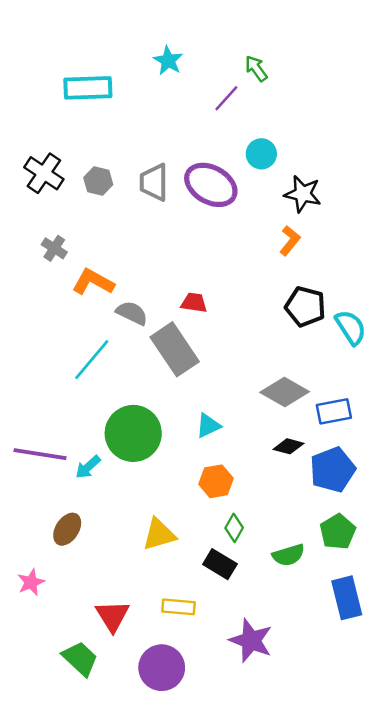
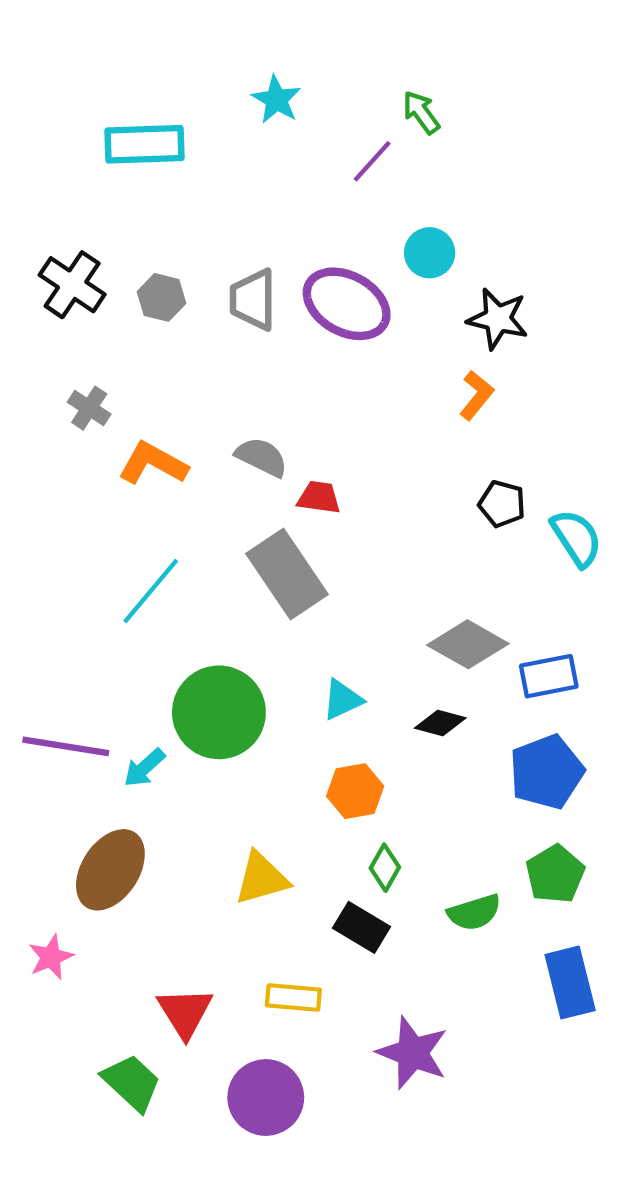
black pentagon: (305, 307) -> (502, 504), size x0.7
gray semicircle: (132, 313) -> (261, 457), moved
black diamond: (289, 446) -> (440, 723), moved
brown ellipse: (67, 529) -> (110, 870), size x1.5

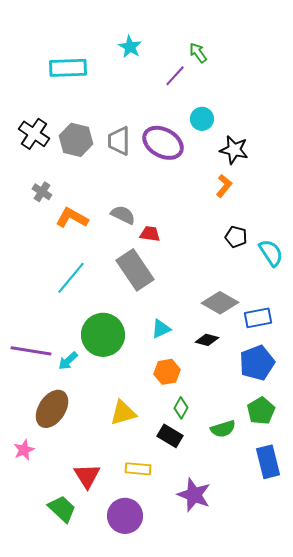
gray hexagon: (161, 297) -> (76, 140), size x1.5

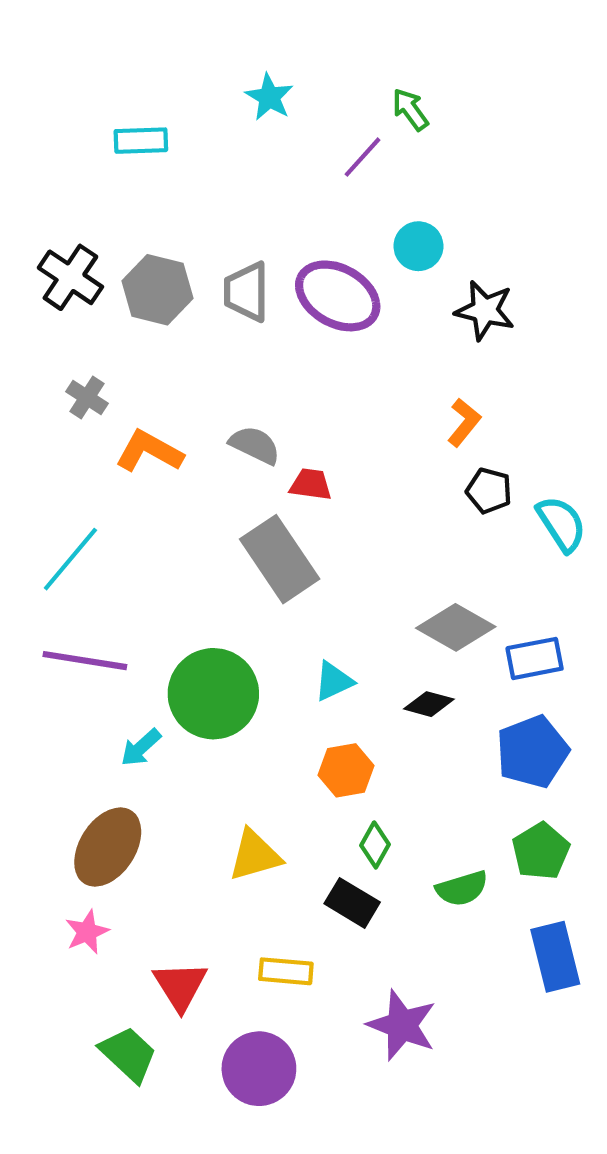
cyan rectangle: (68, 68) -> (141, 141), size x0.7
orange L-shape: (224, 186) -> (464, 422), moved
cyan line: (71, 278) -> (70, 559), moved
purple line: (31, 351) -> (85, 661), moved
pink star: (24, 450) -> (87, 932), moved

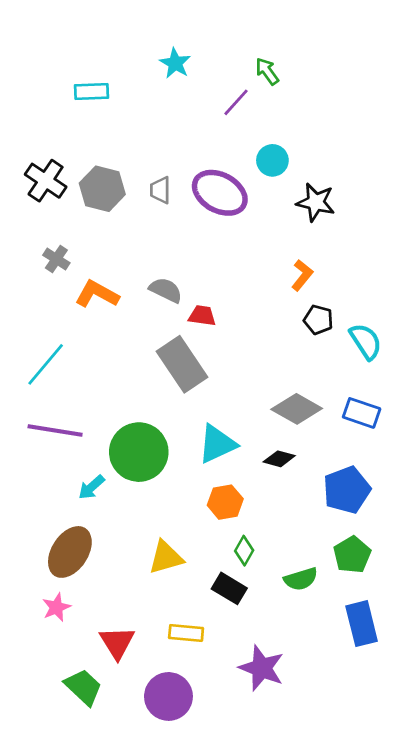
gray trapezoid: (247, 292) -> (160, 190), size x0.7
blue rectangle: (535, 658) -> (362, 413), moved, turned 30
cyan triangle: (334, 681) -> (217, 444), size x1.5

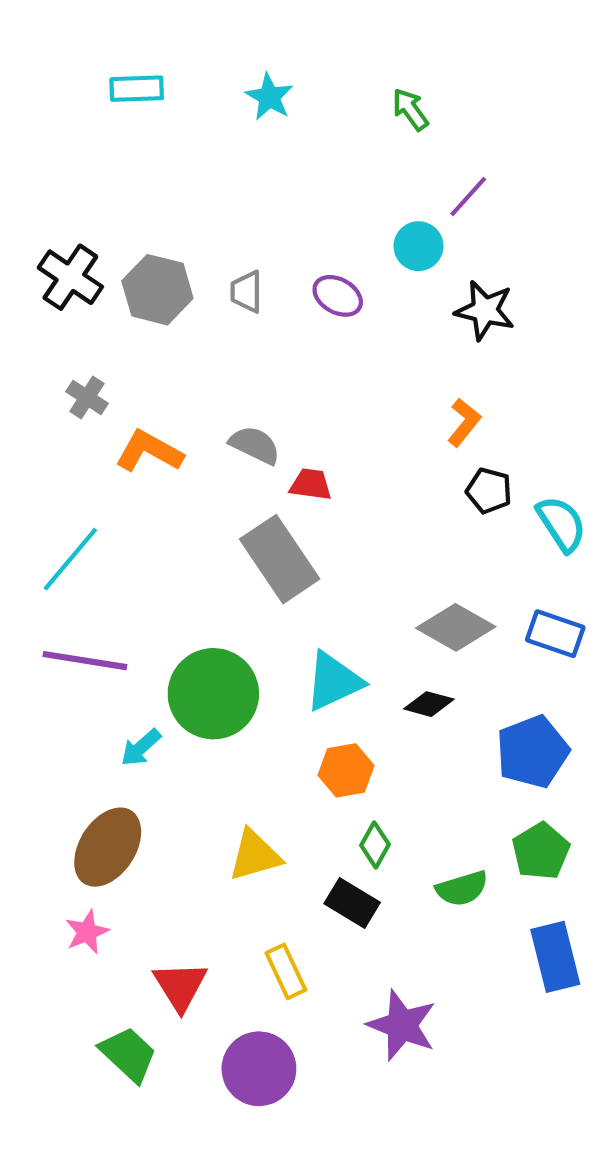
cyan rectangle: (92, 92) -> (137, 89), moved
purple line: (236, 102) -> (468, 196), moved
purple ellipse: (220, 193) -> (338, 296), size x0.6
yellow rectangle: (186, 633) -> (286, 971), turned 60

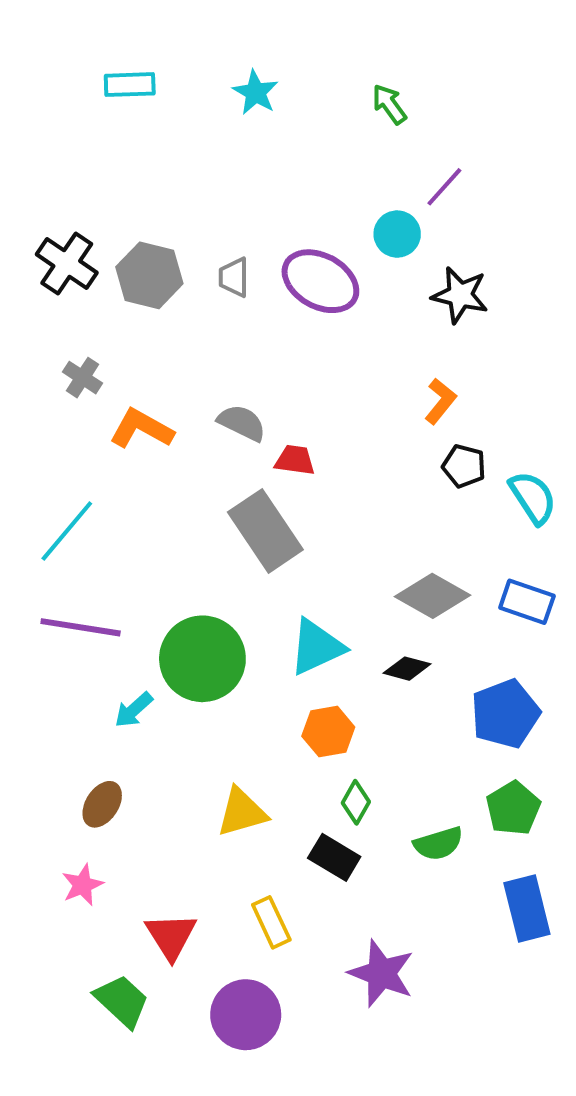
purple ellipse: (338, 296) -> (320, 281), size x1.6
brown ellipse: (108, 847) -> (102, 804), size x0.6

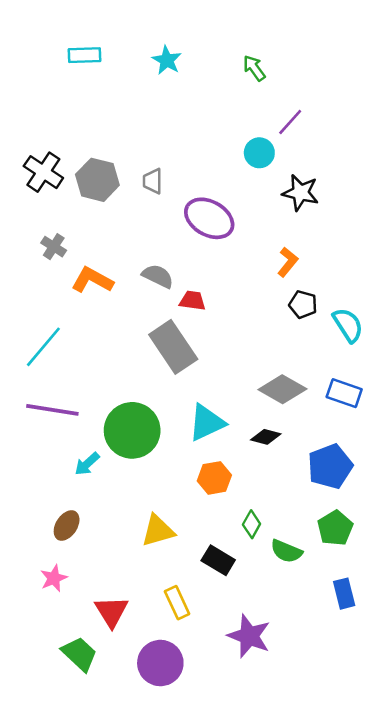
purple ellipse: (320, 281) -> (209, 218), moved
green diamond: (356, 802) -> (252, 524), moved
green semicircle: (438, 844) -> (286, 551), turned 40
blue rectangle: (527, 909) -> (344, 594), size x0.7

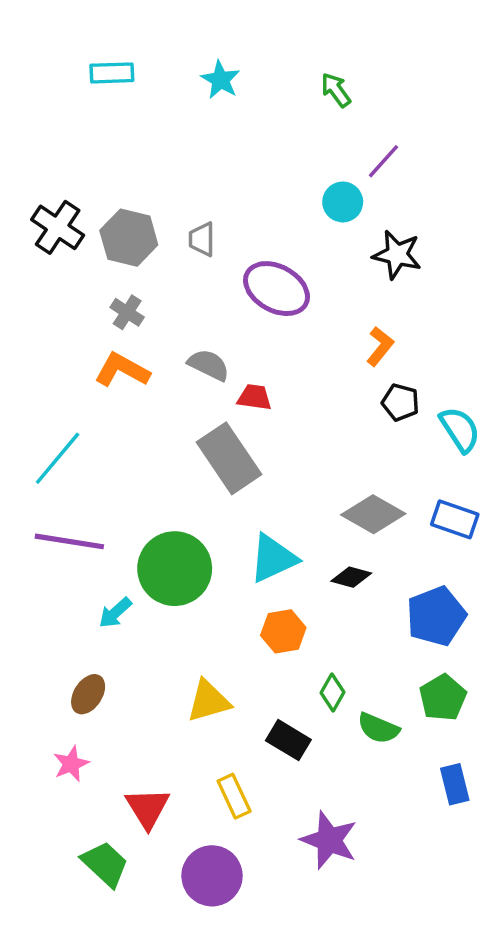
gray cross: (54, 247) -> (127, 312), moved

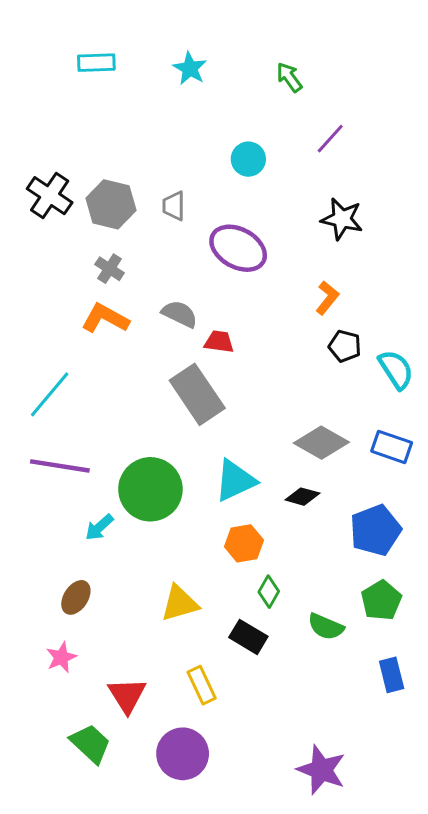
cyan circle: (343, 202) -> (248, 159), moved
green diamond: (333, 693) -> (269, 592), moved
purple star: (329, 840) -> (321, 770), moved

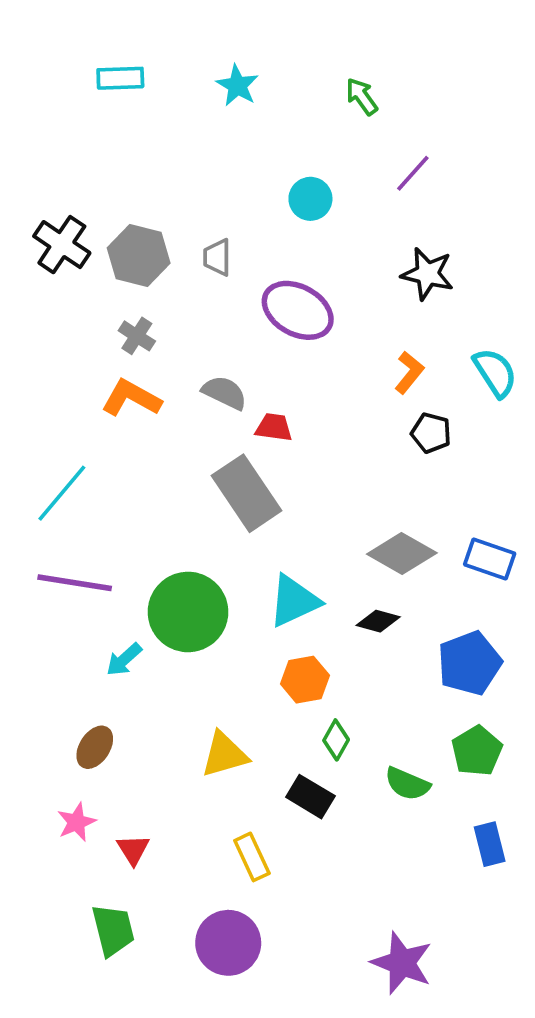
cyan semicircle: (396, 369) -> (495, 373), moved
red triangle: (127, 695) -> (133, 850), moved, size x0.7
green trapezoid: (91, 744) -> (113, 930), turned 33

